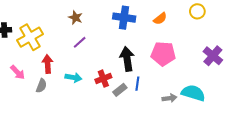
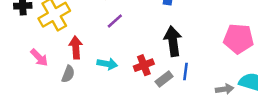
pink pentagon: (163, 54) -> (238, 39), moved

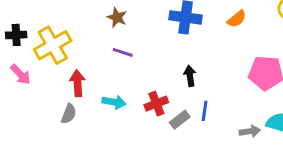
purple line: (115, 21) -> (123, 52), turned 60
black arrow: (173, 41) -> (190, 76), size x0.6
pink arrow: (39, 58) -> (21, 74), moved

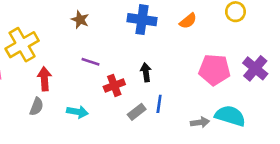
purple line: (123, 52) -> (91, 62), moved
cyan arrow: (114, 102) -> (77, 112), moved
red cross: (156, 104) -> (114, 85), moved

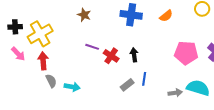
red arrow: (44, 79) -> (43, 61), moved
red cross: (114, 85) -> (111, 56), moved, turned -35
gray semicircle: (37, 107) -> (51, 81), turned -48
cyan arrow: (77, 112) -> (72, 87), moved

